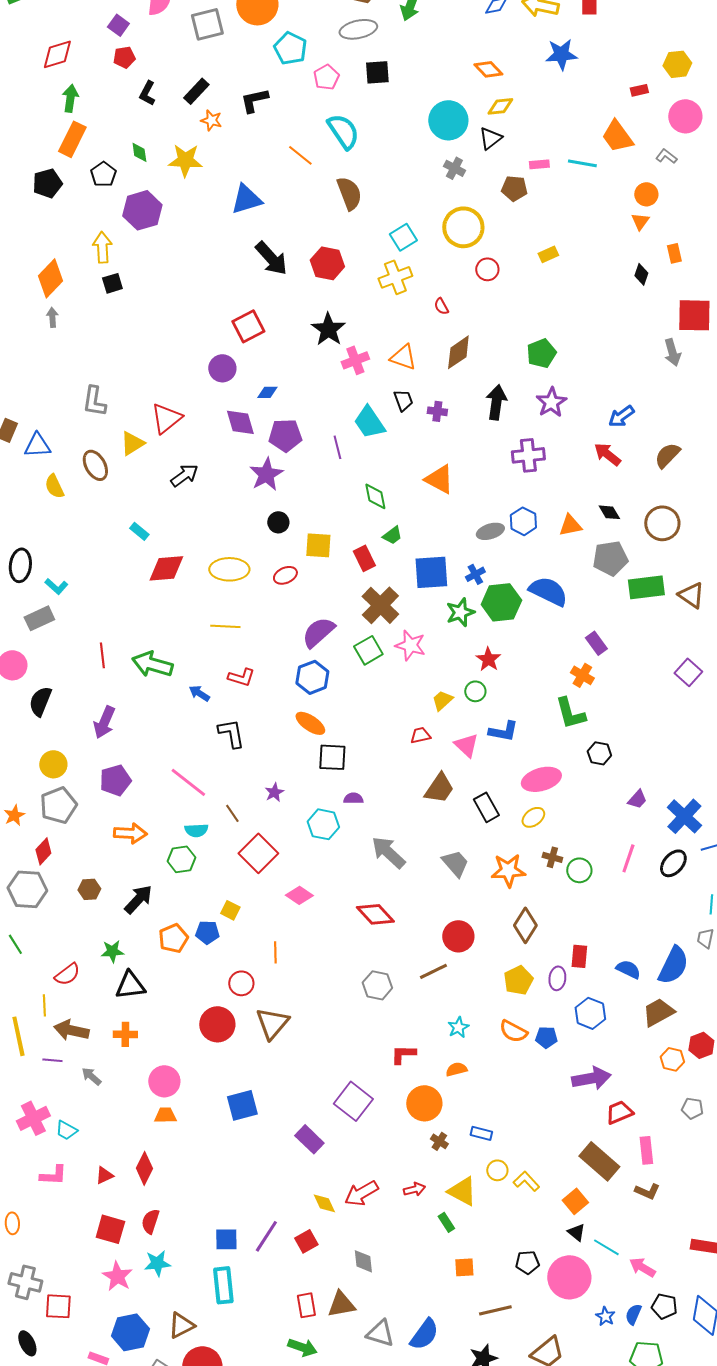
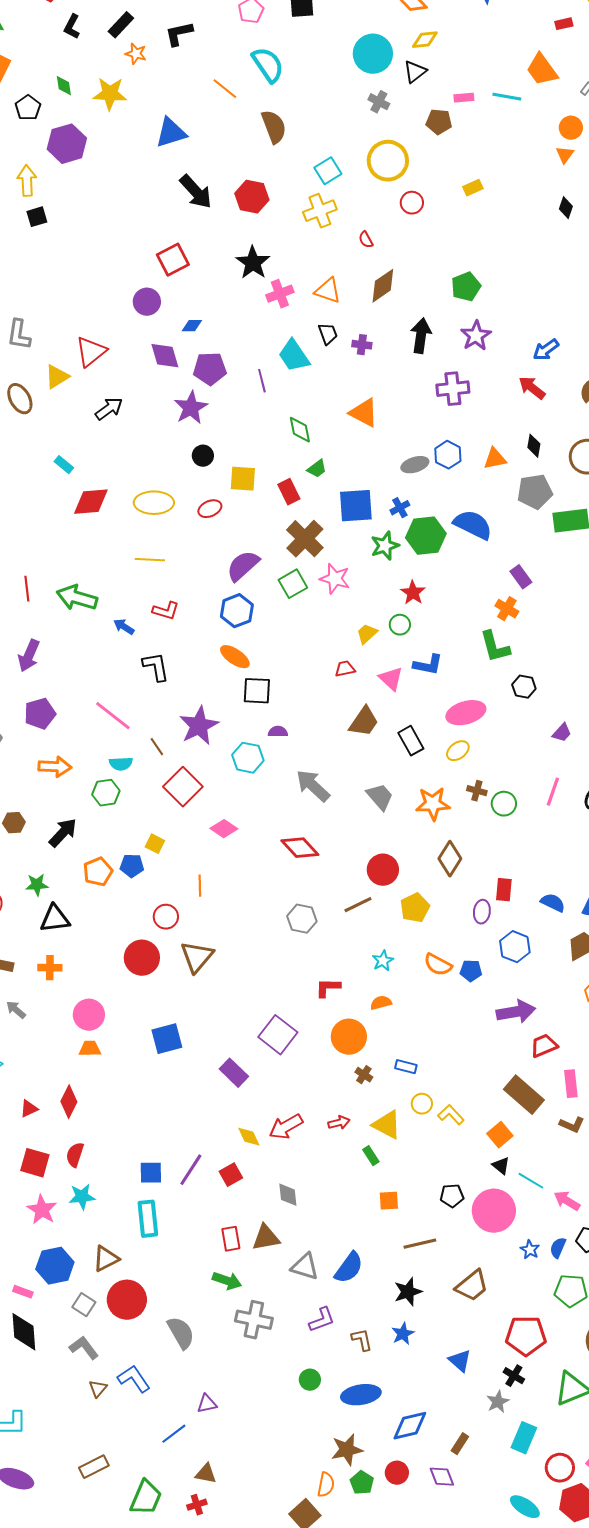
black diamond: (609, 512) -> (534, 446), turned 40
purple star: (274, 792) -> (199, 726), size x2.0
yellow pentagon: (518, 980) -> (415, 908), moved

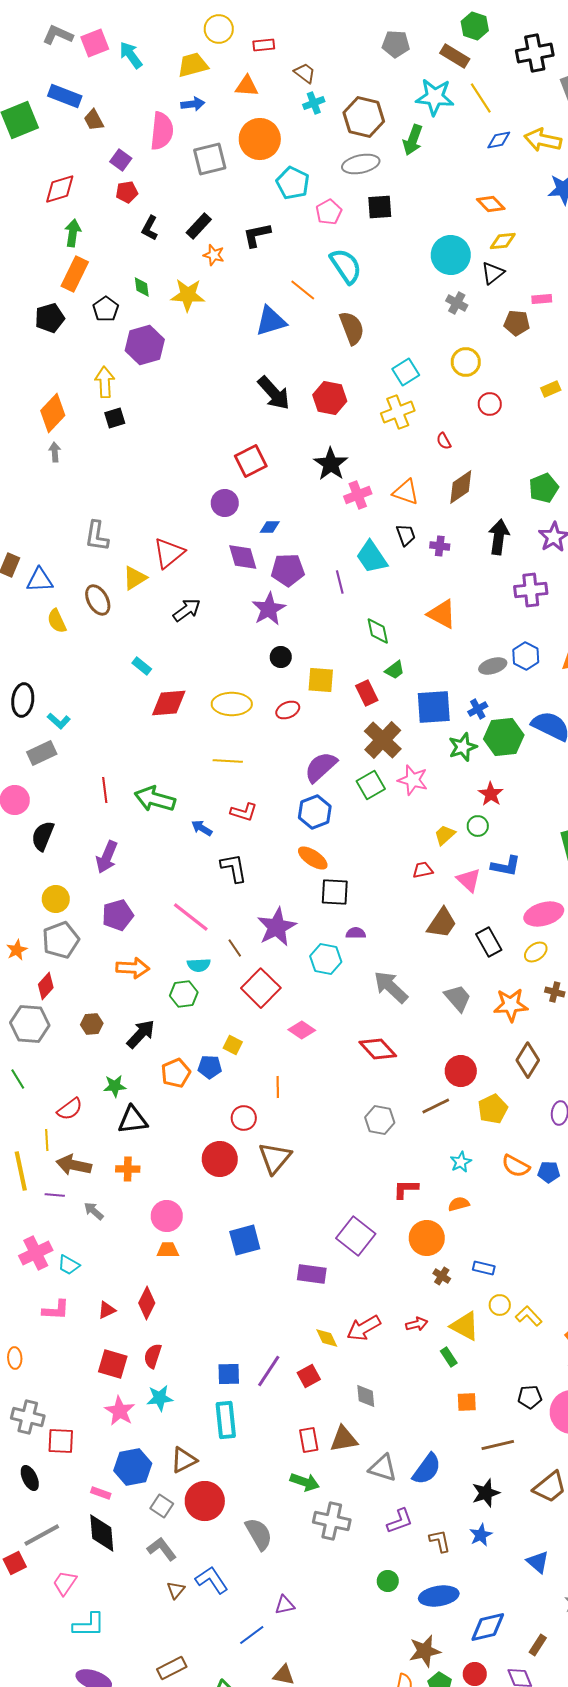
blue triangle: (171, 133) -> (271, 321), moved
yellow circle: (388, 161) -> (466, 362), size x0.7
purple rectangle: (234, 1073) -> (312, 1274), turned -36

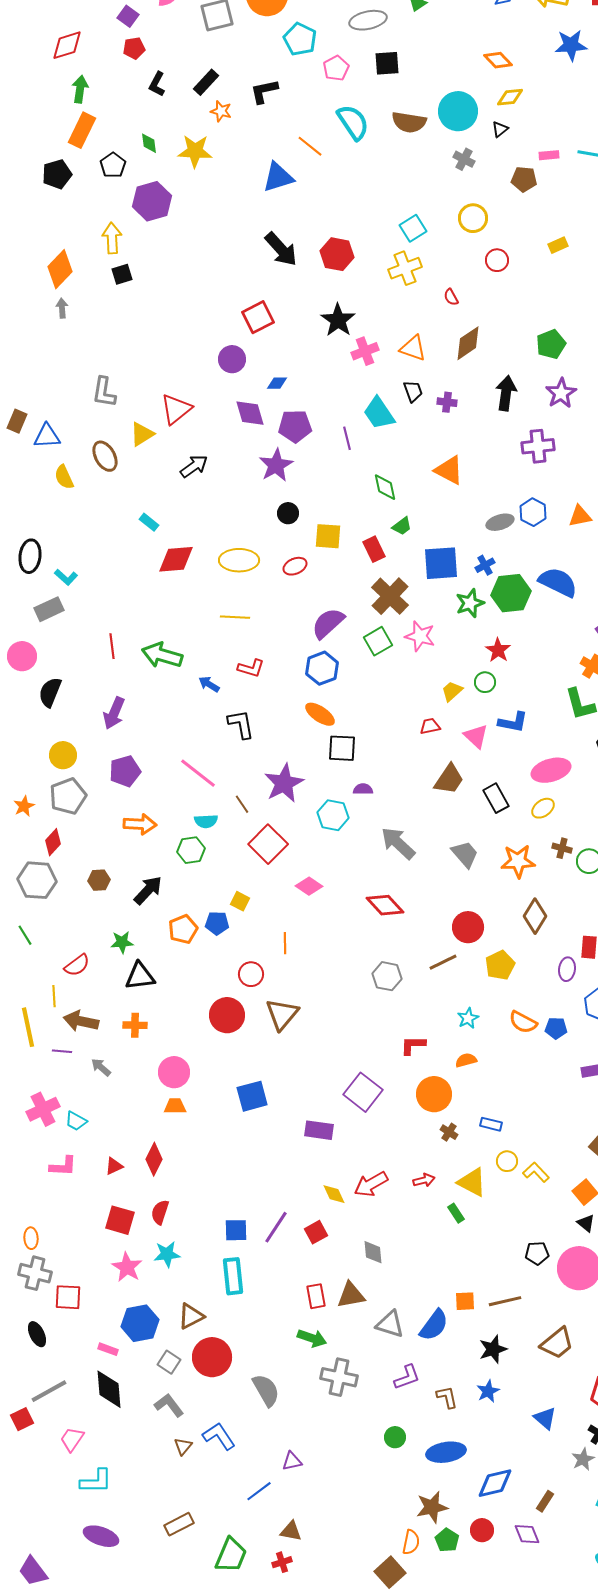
black triangle: (493, 273) -> (500, 129), size x0.7
brown semicircle: (352, 328) -> (409, 122), moved, turned 120
orange ellipse: (15, 1358) -> (31, 1238), moved
orange square: (467, 1402) -> (465, 1301), moved

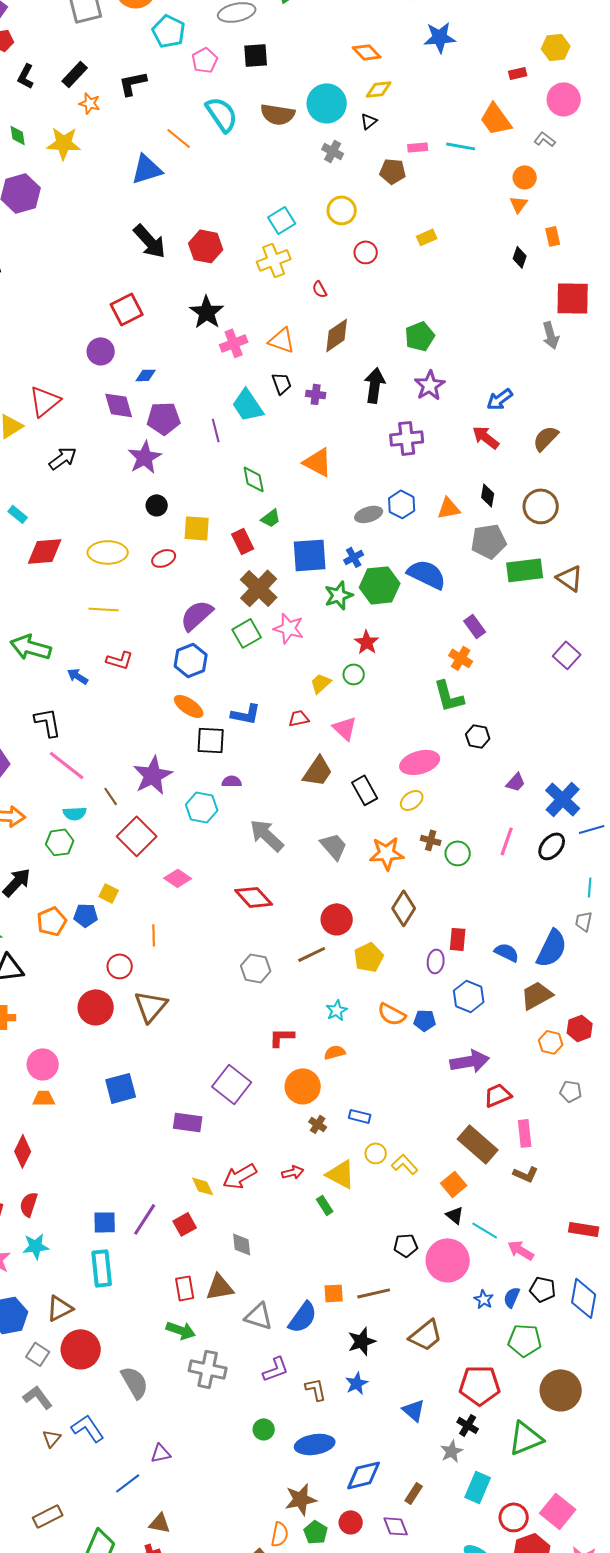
blue L-shape: (513, 722) -> (246, 714), moved
black L-shape: (241, 724) -> (48, 722), moved

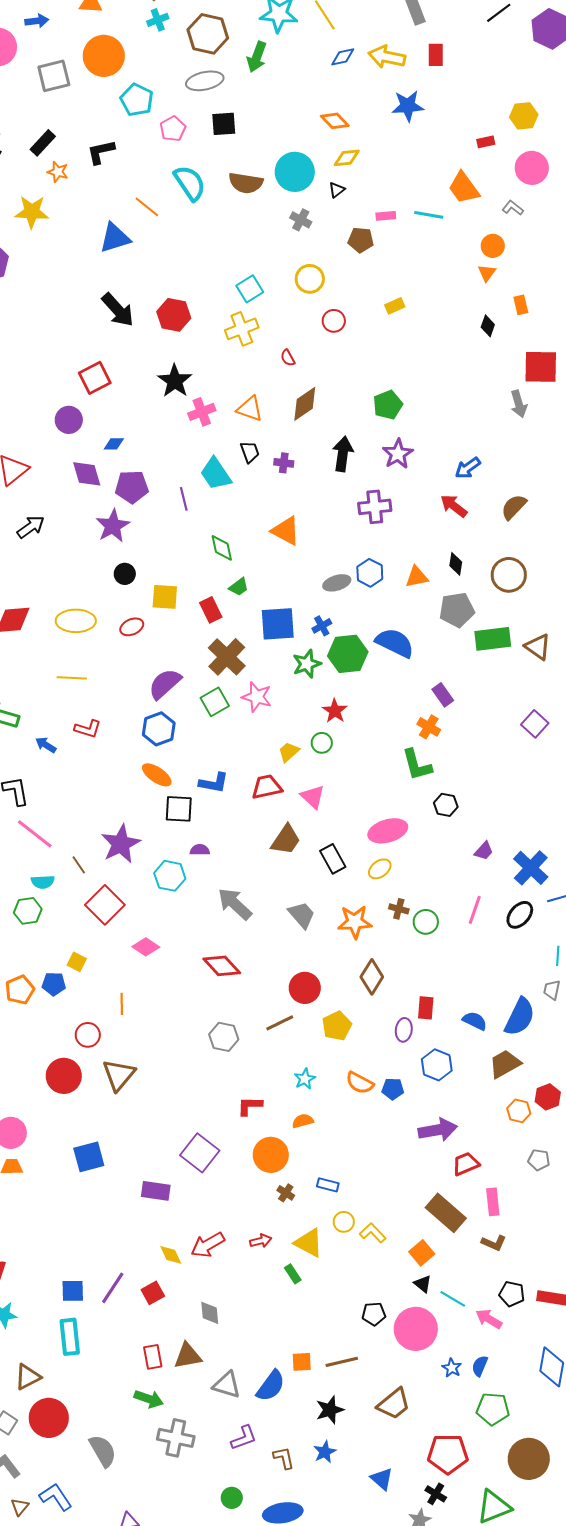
red trapezoid: (299, 718) -> (267, 787), size x1.5
black pentagon: (543, 1289) -> (512, 1294), moved

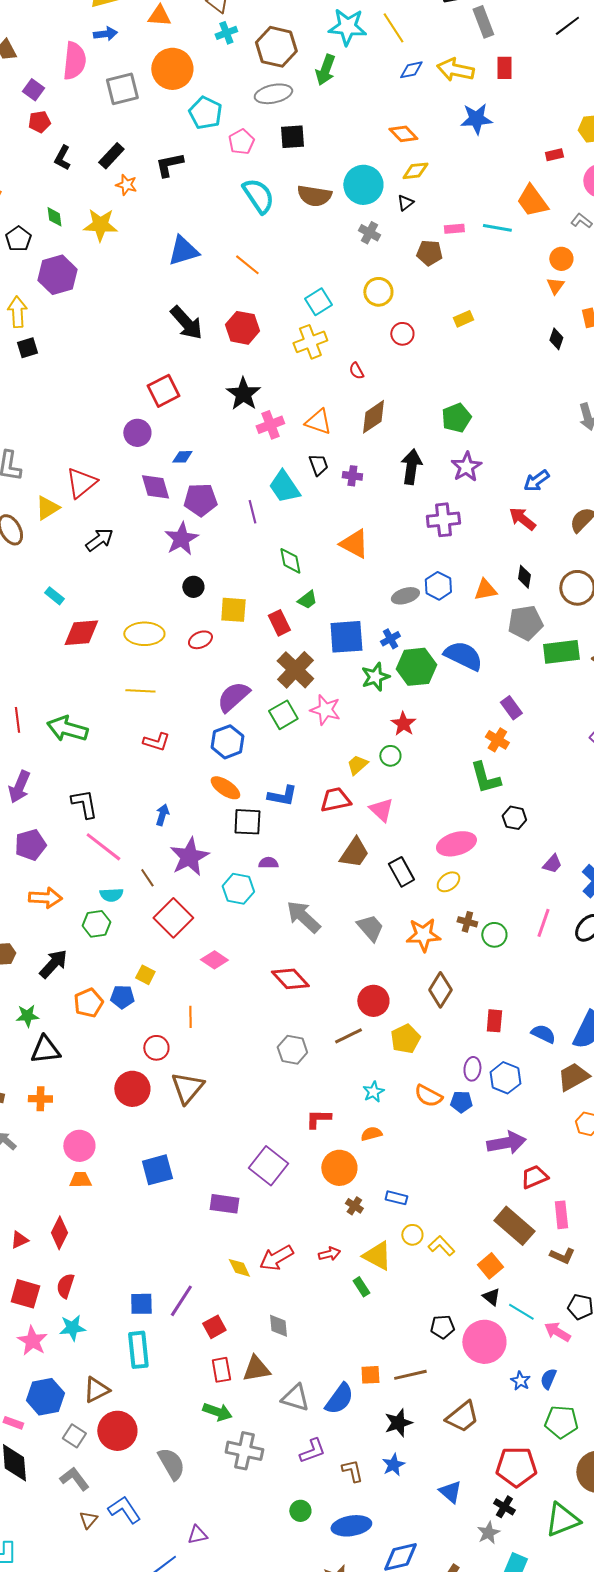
orange line: (147, 207) -> (247, 265), moved
blue arrow: (46, 745) -> (162, 815), moved, turned 75
purple ellipse: (404, 1030) -> (472, 1069), moved
red square: (153, 1293) -> (214, 1327), moved

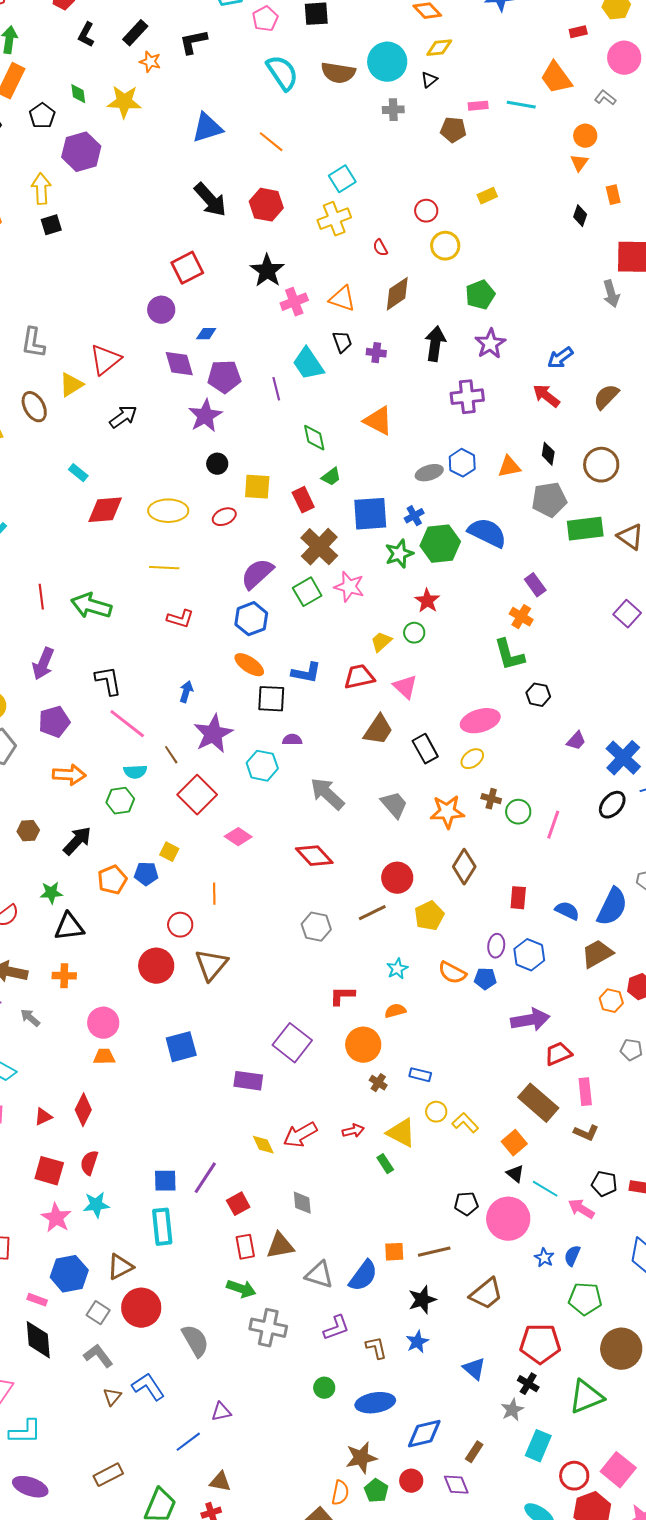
gray cross: (369, 233) -> (393, 110), turned -30
yellow circle: (378, 292) -> (445, 246), moved
pink line: (543, 923) -> (553, 825), moved

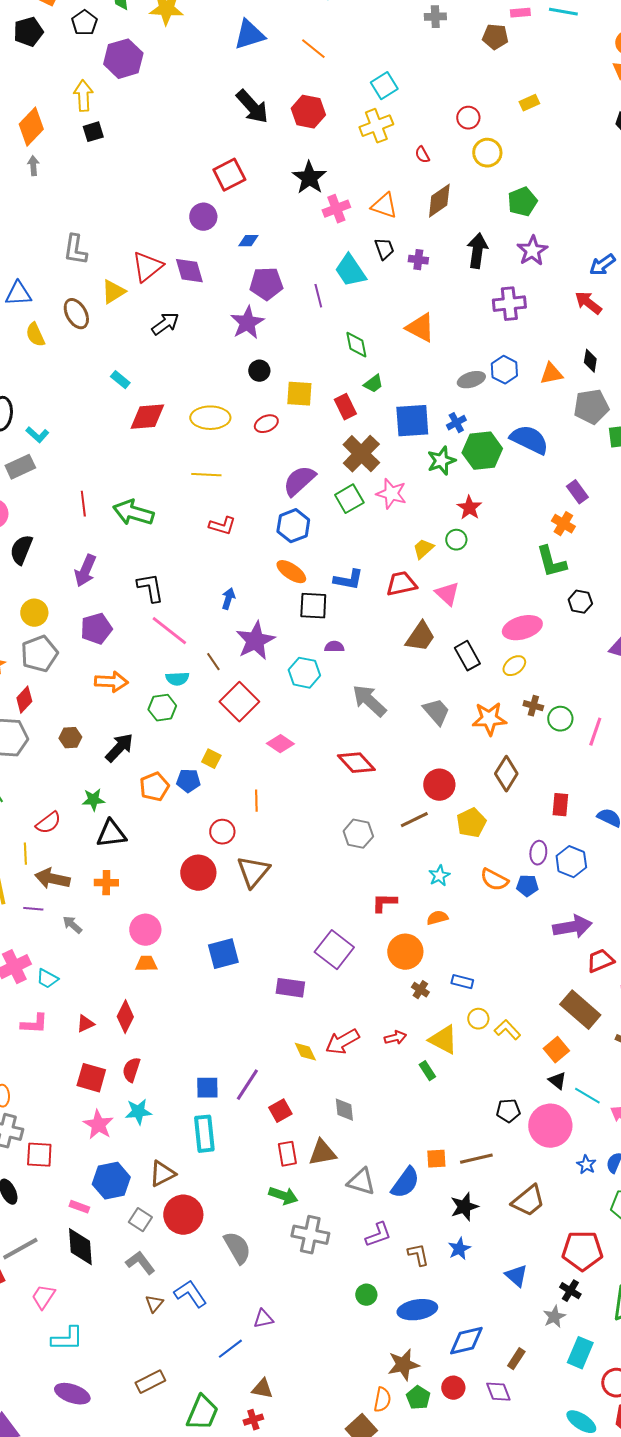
purple diamond: (179, 364) -> (189, 271), moved

